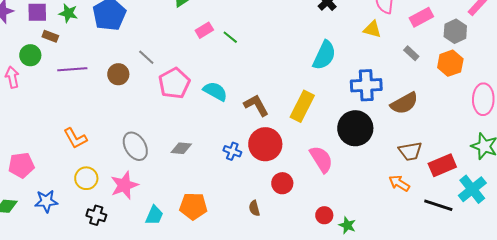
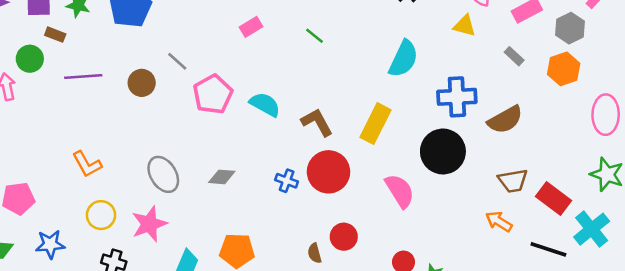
green line: (230, 37) -> (315, 36), moved
red rectangle: (442, 165) -> (554, 199), turned 60
red circle: (282, 183) -> (344, 237), moved

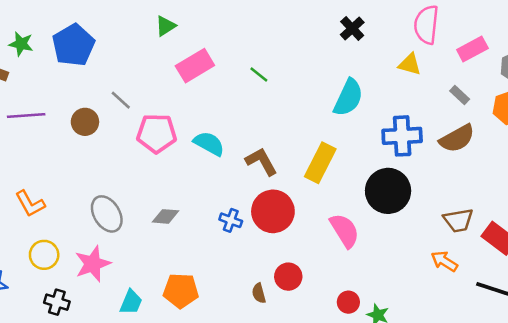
pink rectangle: (251, 27) -> (195, 66), size x1.6
pink pentagon: (213, 94) -> (157, 133), turned 30
brown semicircle: (505, 120) -> (457, 138), moved

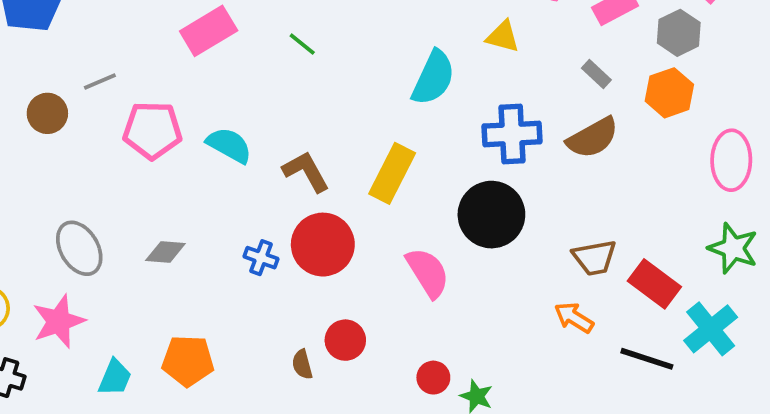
yellow triangle: (410, 64) -> (503, 37), moved
gray line: (121, 100) -> (100, 82), turned -65

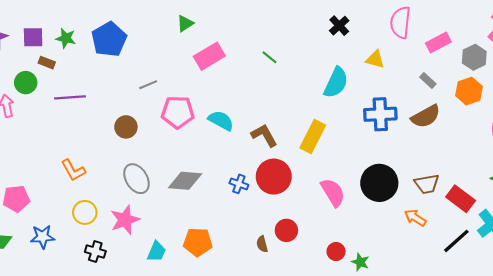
green line: (302, 44) -> (270, 57), moved
brown circle: (47, 113) -> (126, 127), moved
black circle: (491, 215) -> (379, 183), moved
gray diamond: (165, 252) -> (185, 181), size x1.5
black line: (647, 359) -> (456, 241), turned -60

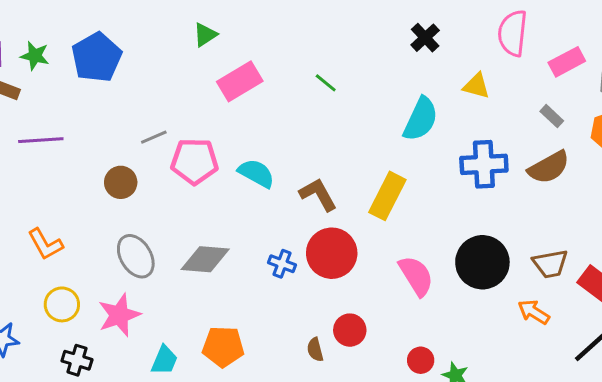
gray line: (148, 85) -> (154, 137), moved

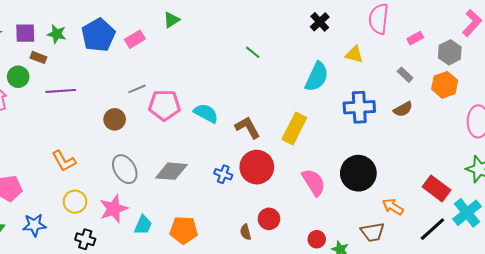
pink rectangle: (567, 62) -> (415, 38), size x0.7
pink rectangle: (240, 81) -> (135, 39), moved, size x0.7
brown semicircle: (549, 167) -> (403, 109), size x0.7
brown trapezoid: (550, 264) -> (373, 232), moved
cyan trapezoid: (164, 360) -> (143, 225), moved

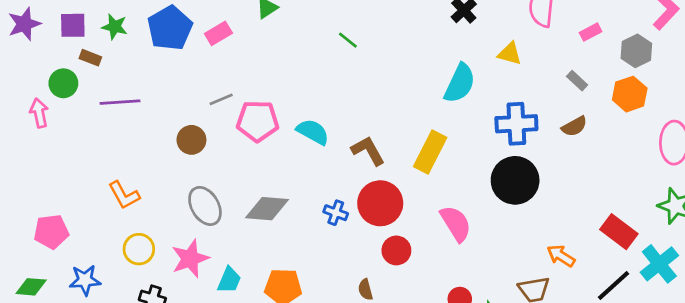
green line: (253, 52) -> (348, 40), moved
black circle: (358, 173) -> (515, 180), moved
red circle: (269, 219) -> (396, 250), moved

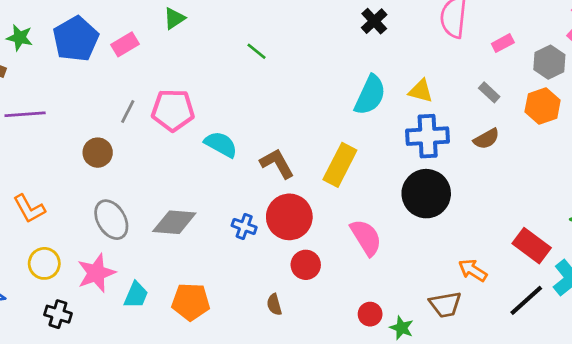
yellow triangle: (510, 54) -> (421, 91), moved
gray line: (221, 99) -> (128, 111), turned -40
pink pentagon: (258, 121) -> (173, 110), moved

